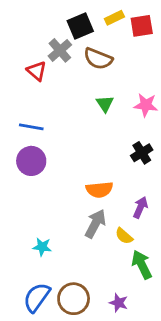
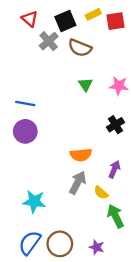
red triangle: (37, 71) -> (30, 19), moved
cyan star: (42, 247) -> (34, 202), size x1.5

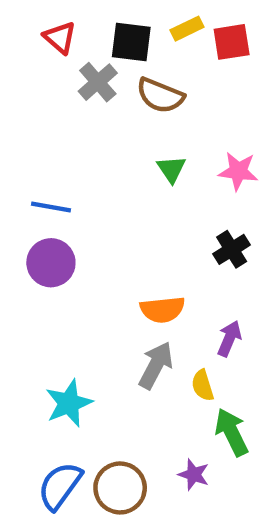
black square: (65, 21) -> (131, 42), turned 30
yellow semicircle: (101, 193) -> (203, 385), turned 32
cyan star: (34, 202) -> (69, 403), turned -30
purple star: (97, 247) -> (194, 475), moved

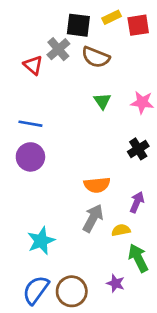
red triangle: (60, 37) -> (33, 65), moved
yellow semicircle: (203, 385) -> (121, 230), turned 96

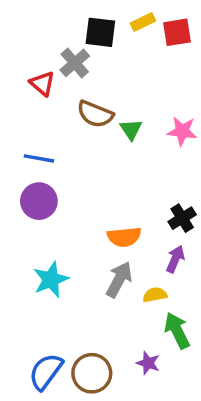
brown semicircle: (96, 57) -> (95, 114), moved
black cross: (138, 149) -> (182, 218), moved
cyan star: (41, 241) -> (51, 279), moved

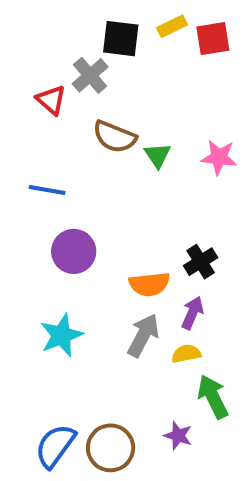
purple circle: (39, 201) -> (74, 251), moved
black cross: (182, 218) -> (201, 262), moved
purple arrow: (175, 259) -> (192, 313), moved

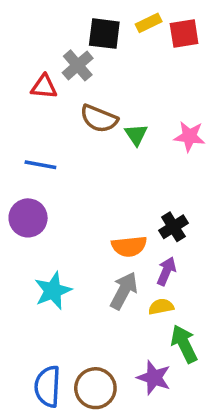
red triangle: (51, 100) -> (44, 87), turned -36
purple circle: (74, 251) -> (28, 218), moved
purple star: (178, 436) -> (154, 378), size x1.4
blue semicircle: (55, 446) -> (48, 386), turned -33

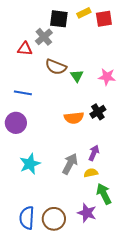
black cross: (173, 227) -> (98, 112), moved
orange semicircle: (129, 246) -> (74, 118), moved

